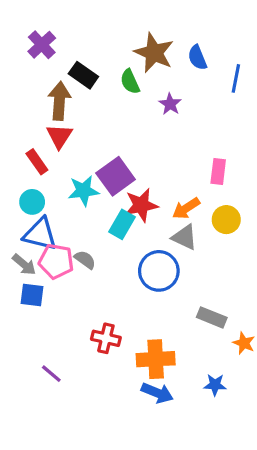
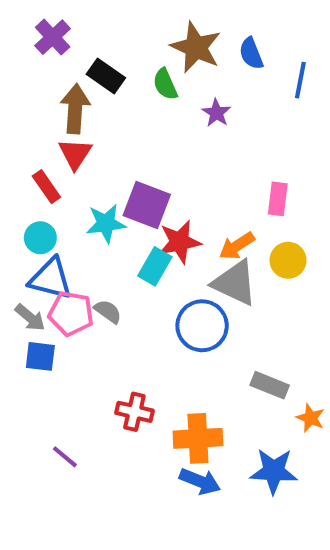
purple square: (116, 176) -> (147, 205), turned -33
gray triangle: (185, 237) -> (235, 283), size x1.4
blue star: (215, 385) -> (274, 471), size x1.6

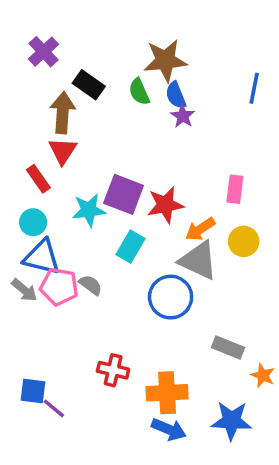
brown star: (196, 47) -> (165, 60), turned -30
blue semicircle: (251, 53) -> (176, 95), moved
red star: (180, 242) -> (165, 205), moved
blue square: (40, 356) -> (33, 391), moved

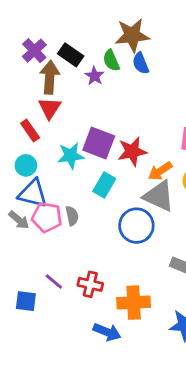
purple cross: (44, 52) -> (34, 51), moved
purple star: (183, 116) -> (94, 76), moved
gray semicircle: (90, 285) -> (72, 216), turned 42
purple line: (54, 408) -> (54, 282), moved
blue arrow: (169, 429) -> (107, 332), moved

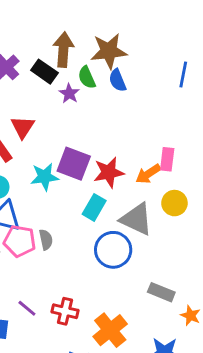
brown arrow: (50, 77) -> (63, 50), moved
orange arrow: (160, 171) -> (148, 174), moved
cyan rectangle: (104, 185) -> (94, 207), moved
orange cross: (134, 303) -> (110, 330), turned -36

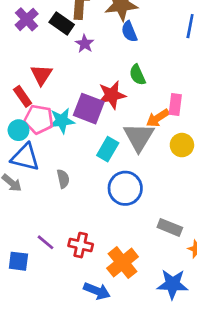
green semicircle: (87, 77) -> (137, 75), moved
red star: (109, 172) -> (112, 95), moved
gray triangle: (136, 219) -> (139, 137), moved, turned 36
pink pentagon: (20, 241) -> (39, 119), moved

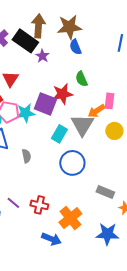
black rectangle: (62, 23) -> (25, 41), size x1.4

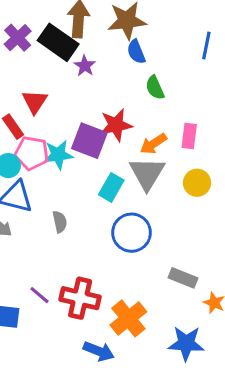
green semicircle: (81, 79) -> (155, 88), moved
orange arrow: (96, 111) -> (153, 144), moved
red cross: (39, 205) -> (80, 298), size x1.4

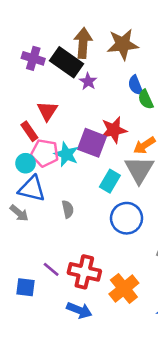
purple cross: (18, 38) -> (33, 58), turned -30
blue semicircle: (136, 52) -> (135, 85), moved
cyan star: (58, 155) -> (66, 154), turned 30
blue arrow: (99, 351) -> (79, 310), moved

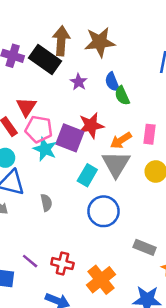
purple star: (88, 81) -> (79, 82), moved
pink pentagon: (45, 153) -> (39, 129), moved
red cross: (84, 272) -> (62, 264), size x0.7

